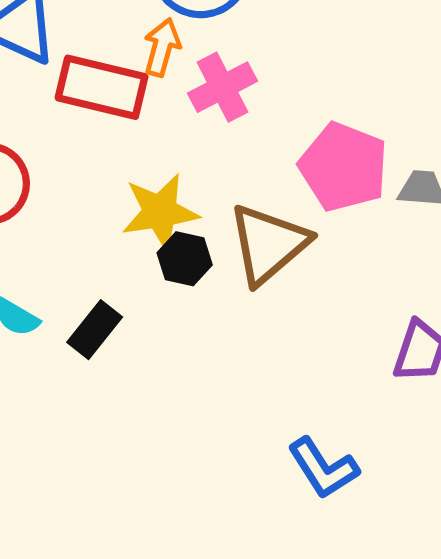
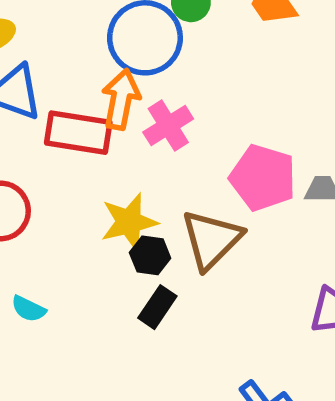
orange arrow: (162, 47) -> (121, 99), size x1.4
black rectangle: (95, 330) -> (157, 307), moved

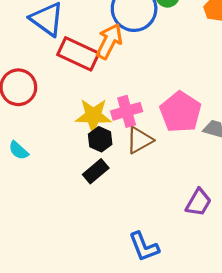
pink cross: (168, 125) -> (127, 111), moved
brown triangle: (212, 239) -> (139, 140), size x0.7

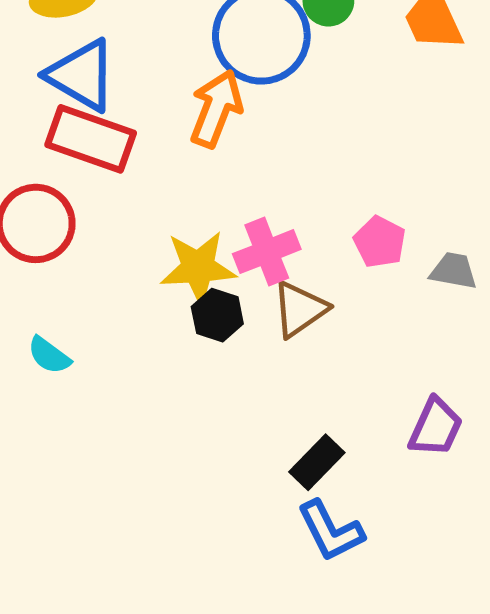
red rectangle: (78, 54) -> (91, 139), moved
pink pentagon: (181, 112) -> (380, 242), size x0.6
black rectangle: (96, 171) -> (317, 462), moved

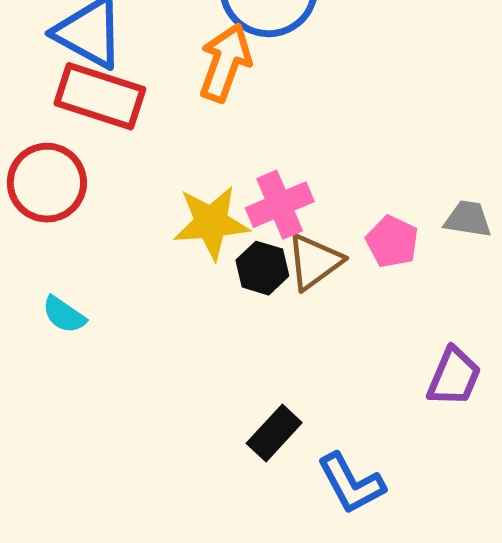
pink pentagon: (380, 242) -> (392, 242), moved
black hexagon: (217, 315) -> (262, 268), moved
black rectangle: (317, 462) -> (274, 433), moved

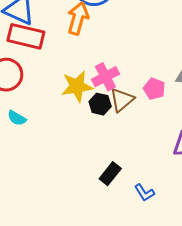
cyan semicircle: (64, 315) -> (17, 118), moved
blue L-shape: (351, 484) -> (144, 193), size x0.7

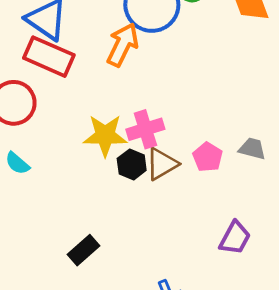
black rectangle: (110, 174) -> (83, 250), moved

